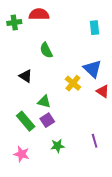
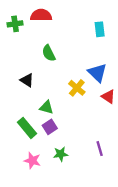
pink star: (22, 154) -> (32, 161), moved

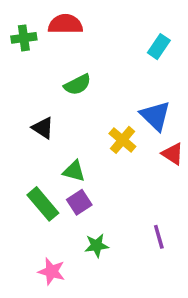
cyan rectangle: (100, 29) -> (159, 47), turned 40
green semicircle: (49, 53) -> (77, 85), turned -91
pink star: (32, 161) -> (52, 271), moved

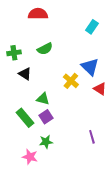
green cross: (24, 38) -> (14, 53), moved
green star: (97, 246) -> (46, 142), moved

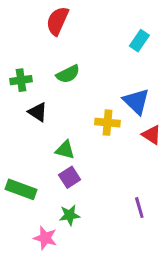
red semicircle: (38, 14) -> (57, 21), turned -66
yellow cross: (71, 81) -> (107, 123), turned -35
green rectangle: (25, 118) -> (21, 189), moved, turned -30

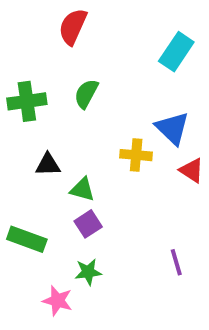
cyan rectangle: (139, 41) -> (176, 52), size x1.4
green semicircle: (68, 74) -> (86, 94), turned 145
green cross: (21, 80) -> (27, 101), size x1.4
black triangle: (38, 112) -> (48, 165), moved, turned -35

